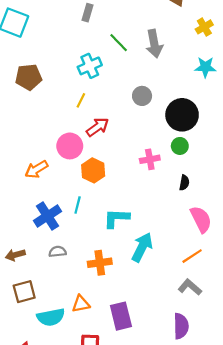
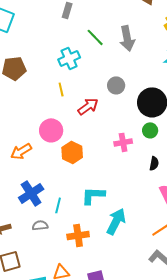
yellow line: (81, 100) -> (61, 89), turned -40
red arrow: (98, 127) -> (88, 106), moved
cyan line: (78, 205) -> (58, 205), moved

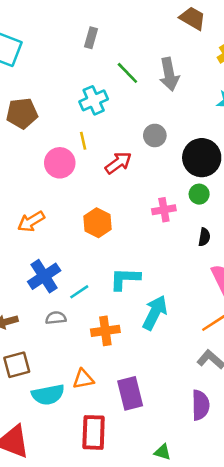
pink circle: (51, 130) -> (60, 163), moved
cyan line: (58, 205) -> (79, 292), turned 42

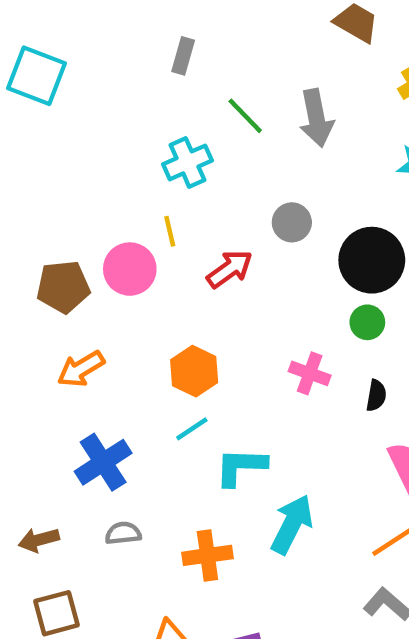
brown pentagon: (22, 113) -> (63, 287), moved
pink cross: (164, 210) -> (310, 373), moved, turned 30
cyan line: (79, 292) -> (192, 429), moved

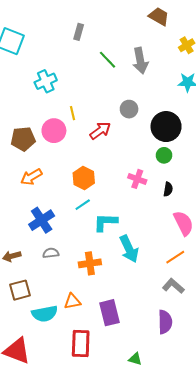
cyan cross: (187, 162) -> (46, 81), moved
cyan arrow: (292, 524) -> (129, 249), turned 128

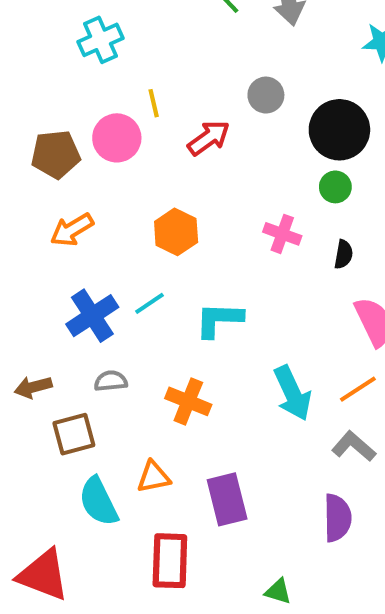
cyan line: (83, 205) -> (149, 303), moved
cyan arrow: (129, 249) -> (292, 393), moved
orange cross: (90, 263) -> (188, 401), turned 30
brown square: (20, 290) -> (74, 434), moved
cyan semicircle: (45, 314) -> (98, 501), turned 75

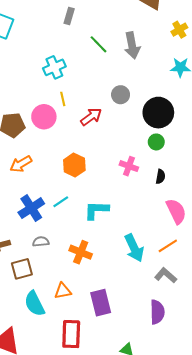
cyan cross: (100, 40) -> (54, 67), moved

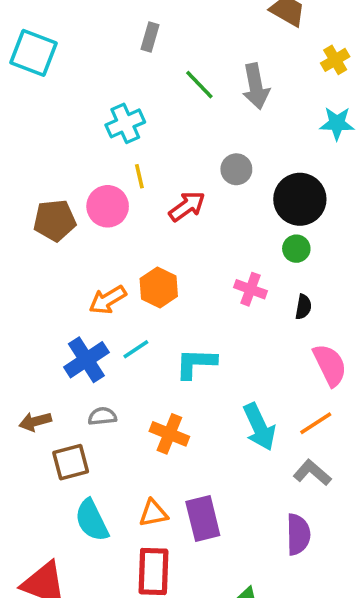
orange arrow: (21, 164) -> (108, 300), moved
orange triangle: (63, 291) -> (153, 513), moved

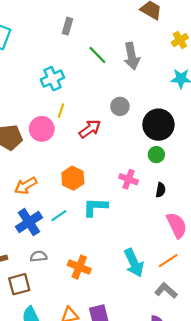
yellow line: (139, 176) -> (61, 111), turned 32
orange arrow: (108, 300) -> (26, 186), moved
cyan L-shape: (196, 363) -> (95, 207), moved

